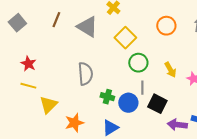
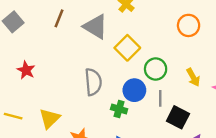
yellow square: (125, 38) -> (127, 48), moved
yellow line: (28, 86) -> (13, 116), moved
blue circle: (128, 103) -> (134, 90), moved

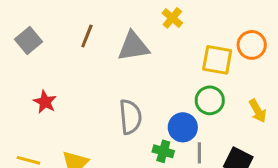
gray triangle: (96, 27) -> (133, 46), turned -40
yellow square: (127, 48) -> (217, 60), moved, turned -35
gray line: (160, 98) -> (199, 153), moved

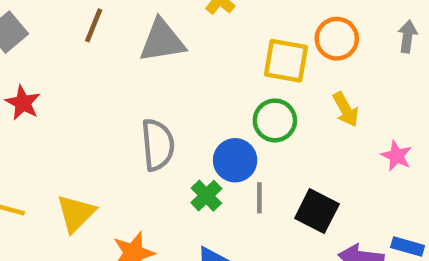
red star: (45, 102) -> (23, 103), moved
yellow arrow: (258, 111) -> (346, 109), moved
green cross: (163, 151) -> (206, 196), turned 30

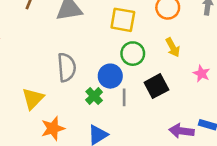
yellow square: (286, 61) -> (123, 20), moved
black square: (317, 211) -> (156, 86), moved, turned 35
yellow triangle: (76, 213) -> (33, 99), moved

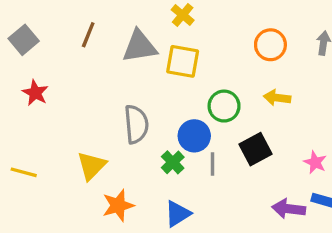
yellow square: (123, 20) -> (183, 61), moved
yellow arrow: (173, 47) -> (277, 98), turned 126
pink star: (201, 74) -> (315, 162), moved

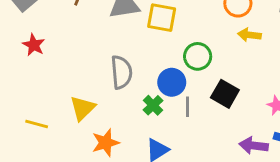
yellow arrow: (277, 98) -> (249, 35), moved
black square: (256, 149) -> (225, 94), turned -32
yellow line: (24, 172) -> (37, 124), moved

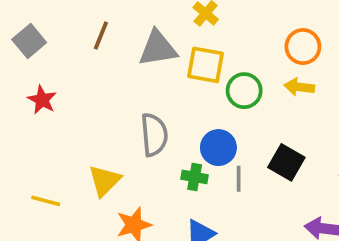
yellow arrow: (249, 35) -> (299, 87), moved
green circle: (198, 56) -> (244, 91), moved
green cross: (153, 105) -> (195, 177), turned -36

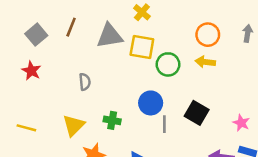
gray square: (29, 41) -> (36, 35), moved
gray semicircle: (154, 135) -> (85, 82), moved, size x0.6
green cross: (195, 177) -> (112, 120), moved
yellow line: (46, 201) -> (26, 128), moved

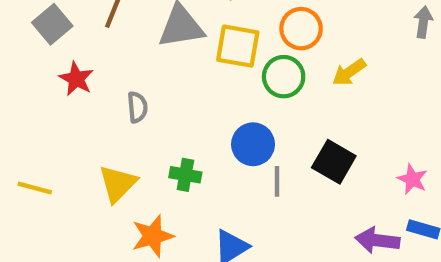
orange circle: (208, 35) -> (301, 29), moved
yellow arrow: (205, 62) -> (349, 72), turned -42
red star: (31, 71) -> (76, 79), moved

